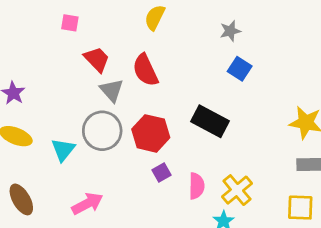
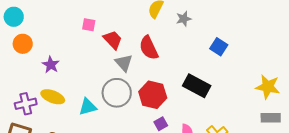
pink square: (70, 23) -> (89, 25), moved
gray star: (230, 31) -> (184, 19), moved
cyan triangle: (63, 150) -> (88, 107), turned 36

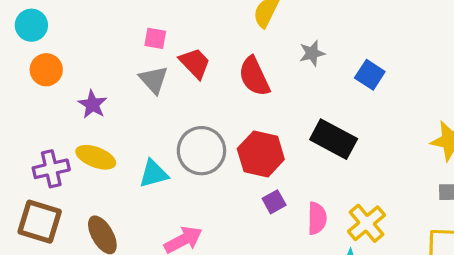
gray star: (184, 19) -> (312, 53), moved
gray triangle: (124, 63) -> (154, 80), moved

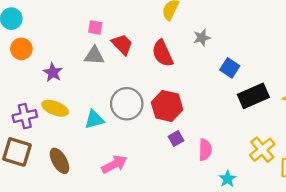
blue square: (370, 75) -> (230, 68), moved
gray triangle: (154, 80) -> (94, 56), turned -45
black rectangle: (334, 139) -> (253, 96), moved, turned -52
yellow cross: (367, 223) -> (262, 150), moved

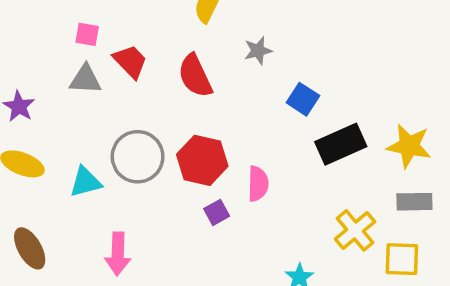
pink semicircle: (205, 150) -> (258, 184), moved
pink arrow: (114, 164) -> (118, 254), turned 120

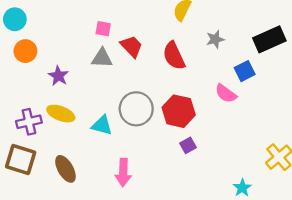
blue square: (303, 99) -> (245, 71), turned 30
black rectangle: (341, 144) -> (269, 39), moved
cyan triangle: (85, 182) -> (102, 125), turned 30
pink semicircle: (258, 184) -> (226, 93), moved, turned 125

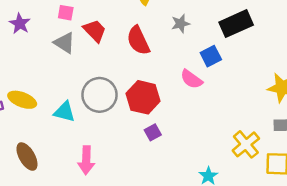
gray triangle: (102, 58) -> (64, 43), turned 30
purple star: (58, 76) -> (20, 24), moved

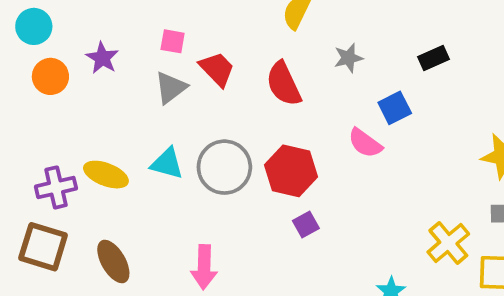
black rectangle: (236, 24) -> (434, 58), size x0.6
gray triangle: (64, 43) -> (171, 88), turned 50
cyan triangle: (64, 112) -> (167, 163), moved

